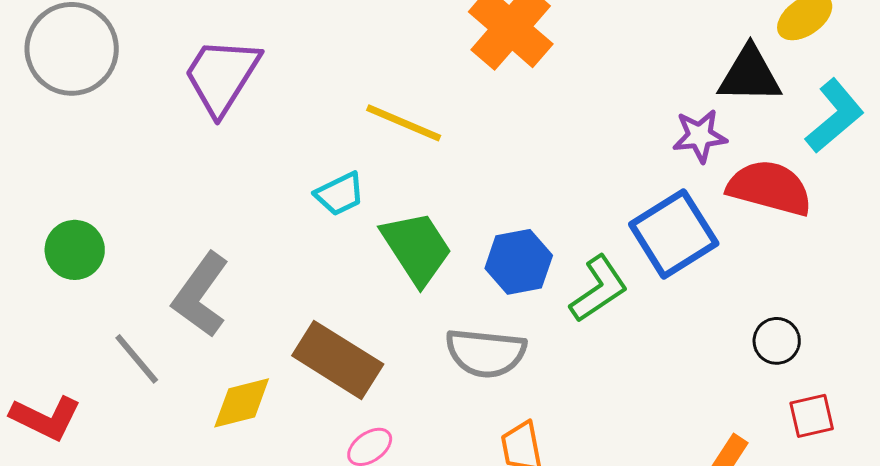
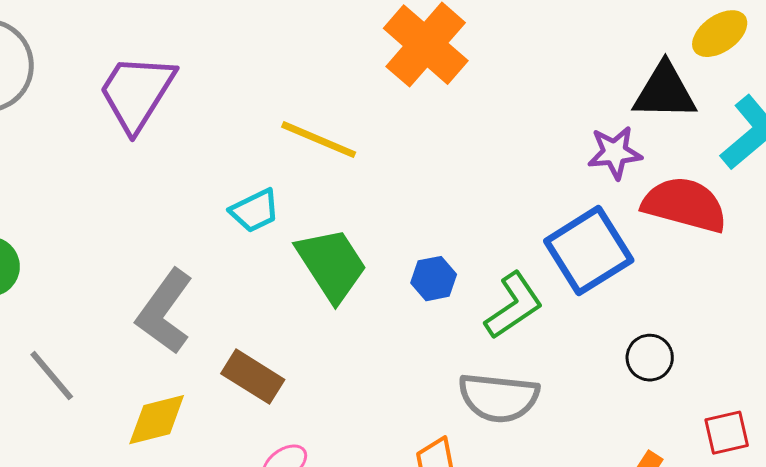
blue hexagon: (519, 262) -> (434, 279), size x0.7
gray L-shape: (201, 295) -> (165, 312), moved
black circle: (777, 341) -> (650, 358), moved
gray semicircle: (486, 353) -> (499, 398), moved
brown rectangle: (338, 360) -> (253, 377), size x0.7

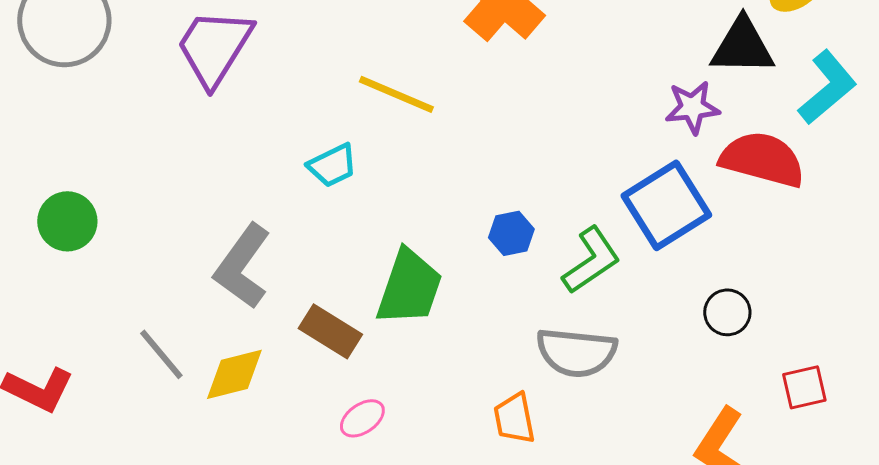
green trapezoid: (332, 265) -> (409, 287), moved, turned 52
gray line: (52, 376) -> (161, 354), moved

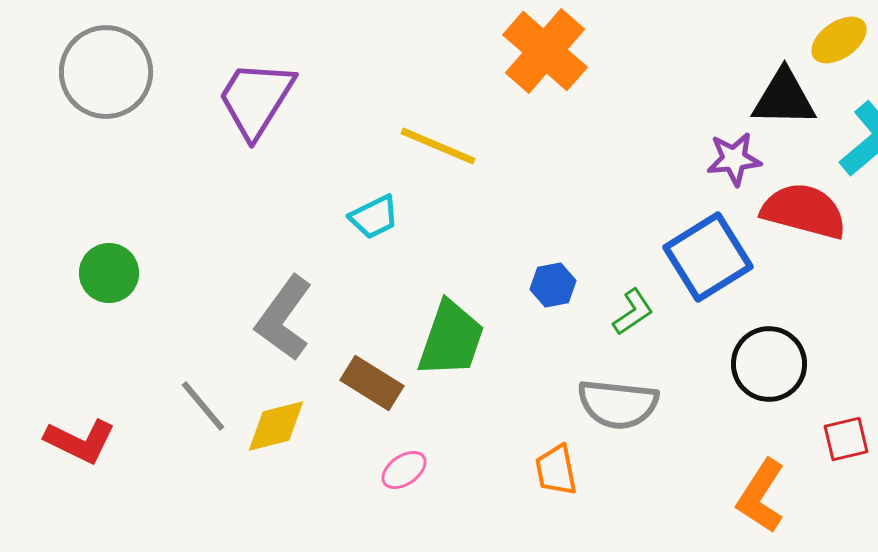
green L-shape: (591, 260) -> (633, 312), size x0.7
black circle: (727, 312) -> (769, 364), size x1.6

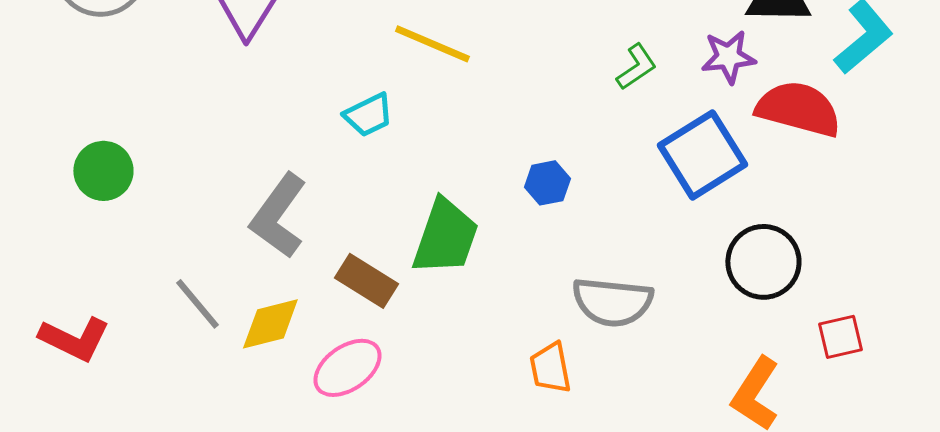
green L-shape: (633, 312) -> (636, 67), moved
pink ellipse: (404, 470) -> (347, 368), moved, size x1.5

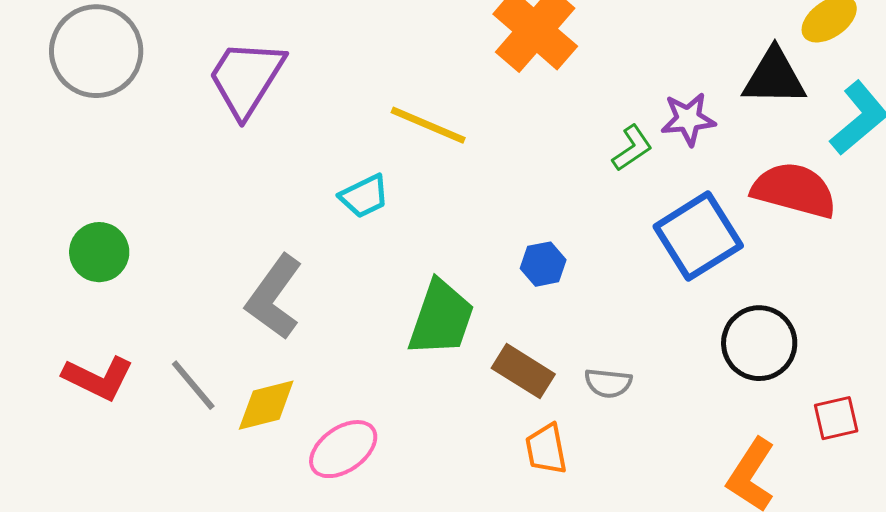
purple star: (728, 57) -> (688, 119), moved
brown rectangle: (366, 281) -> (523, 371), moved
gray semicircle: (612, 302) -> (608, 383), size x0.6
red L-shape: (74, 339) -> (98, 378), moved

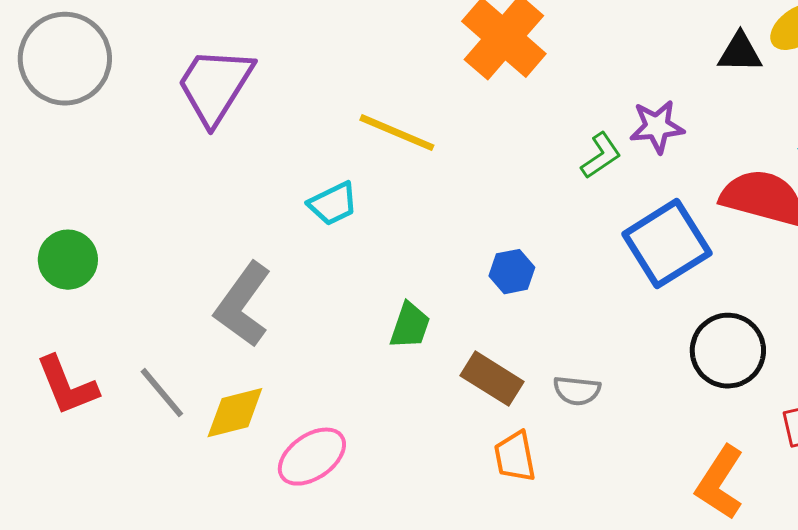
black triangle: (774, 77) -> (740, 53), moved, size x0.7
green trapezoid: (441, 318) -> (410, 326), size x0.6
red L-shape: (98, 378) -> (67, 386), turned 42

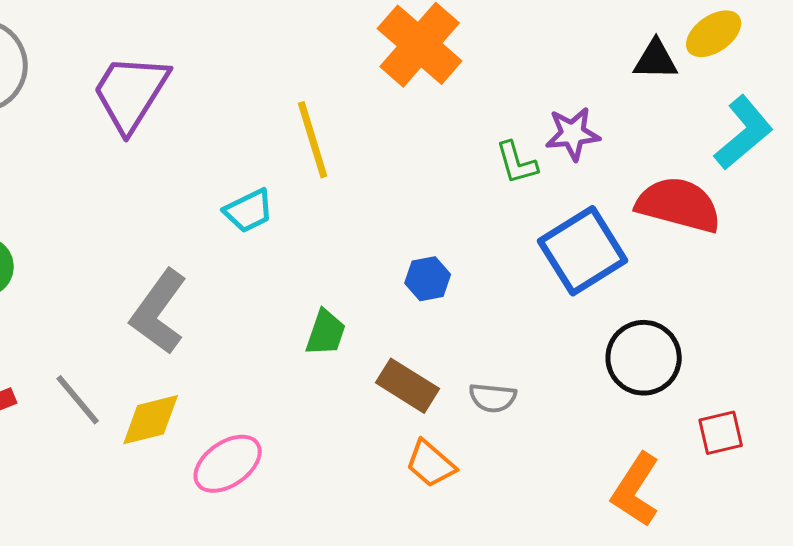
yellow line: (397, 133) -> (313, 140), turned 50
green L-shape: (601, 156) -> (517, 163), turned 108
orange trapezoid: (515, 457) -> (431, 464), turned -38

